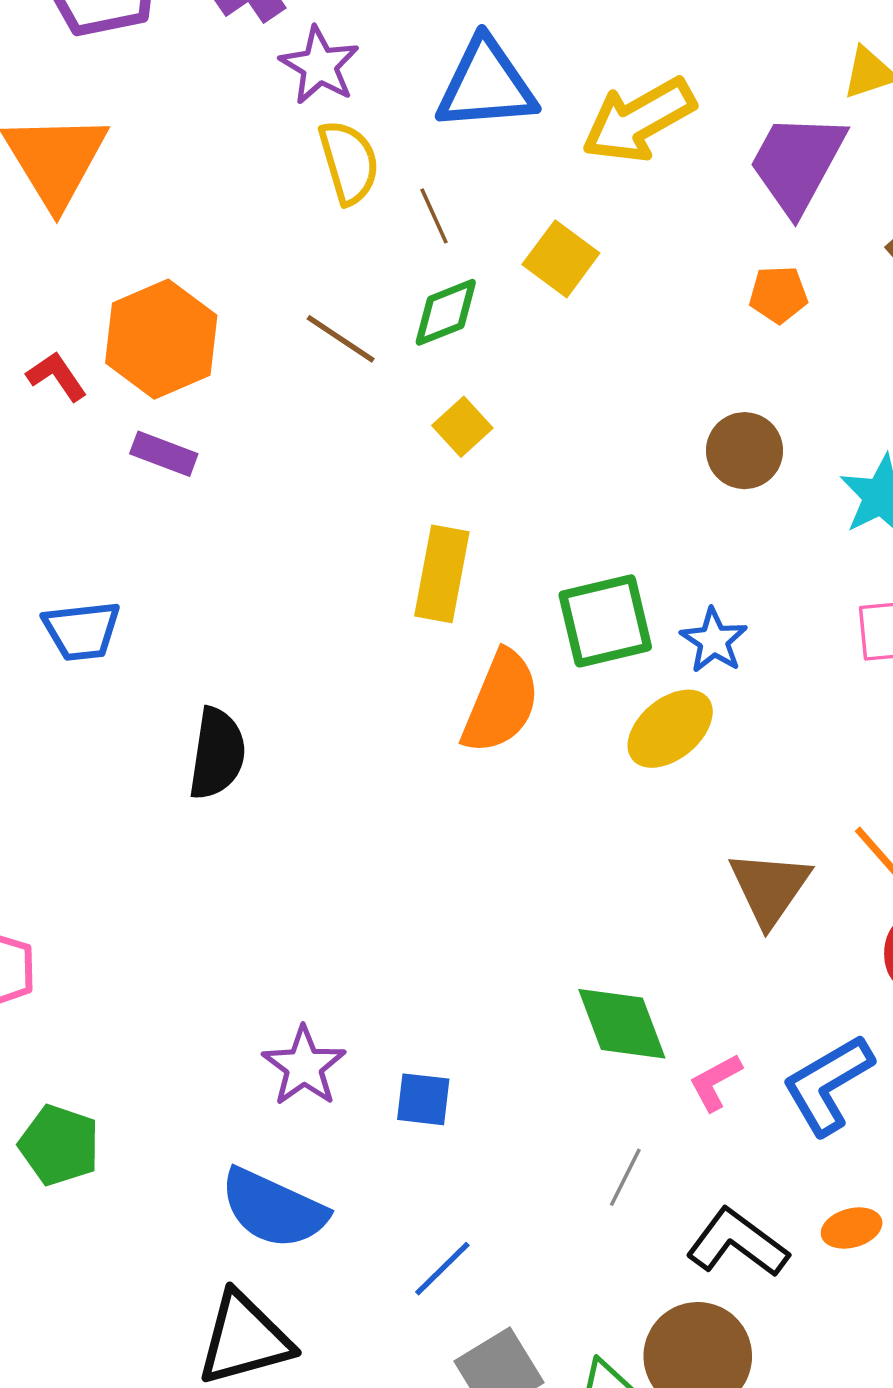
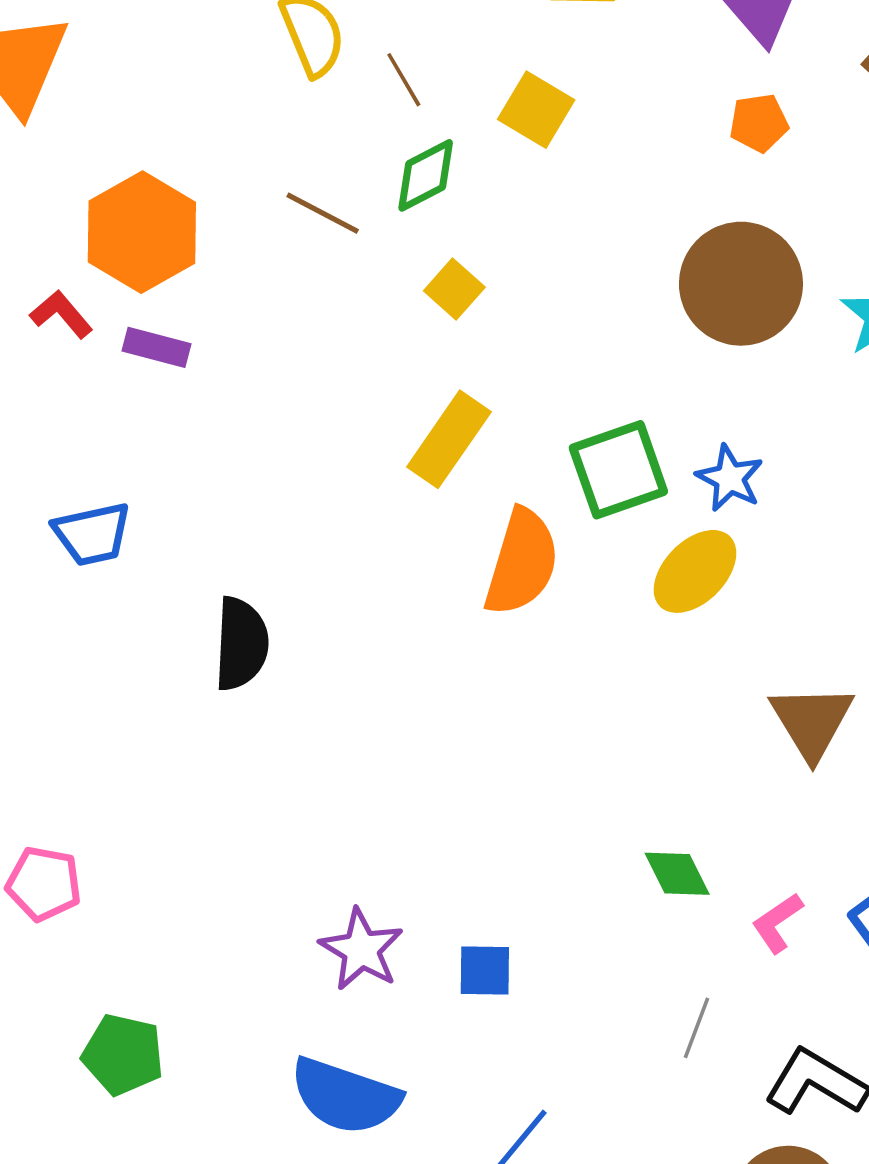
red L-shape: (57, 376) -> (61, 314), moved
brown circle: (745, 451) -> (741, 284), size x1.6
yellow rectangle: (442, 574) -> (449, 439), turned 30
green diamond: (622, 1024) -> (677, 874), size x0.7

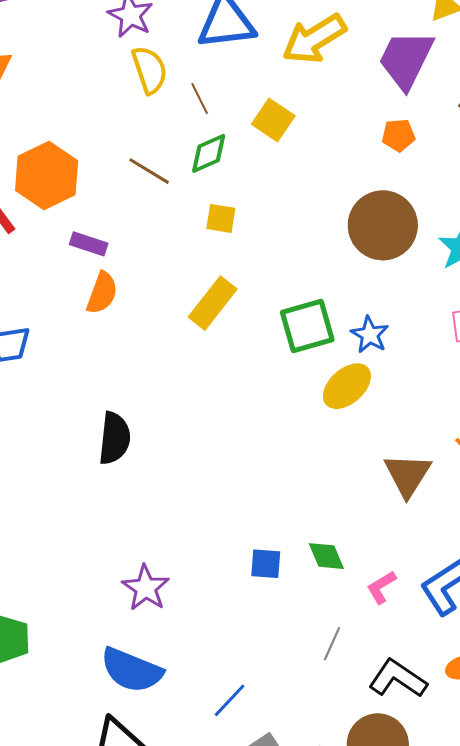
yellow square: (454, 289) -> (221, 218), turned -36
purple rectangle: (156, 347) -> (89, 244), moved
orange semicircle: (522, 562) -> (102, 293), moved, size x0.7
black semicircle: (241, 644) -> (114, 438), moved
blue square: (485, 970) -> (266, 564), moved

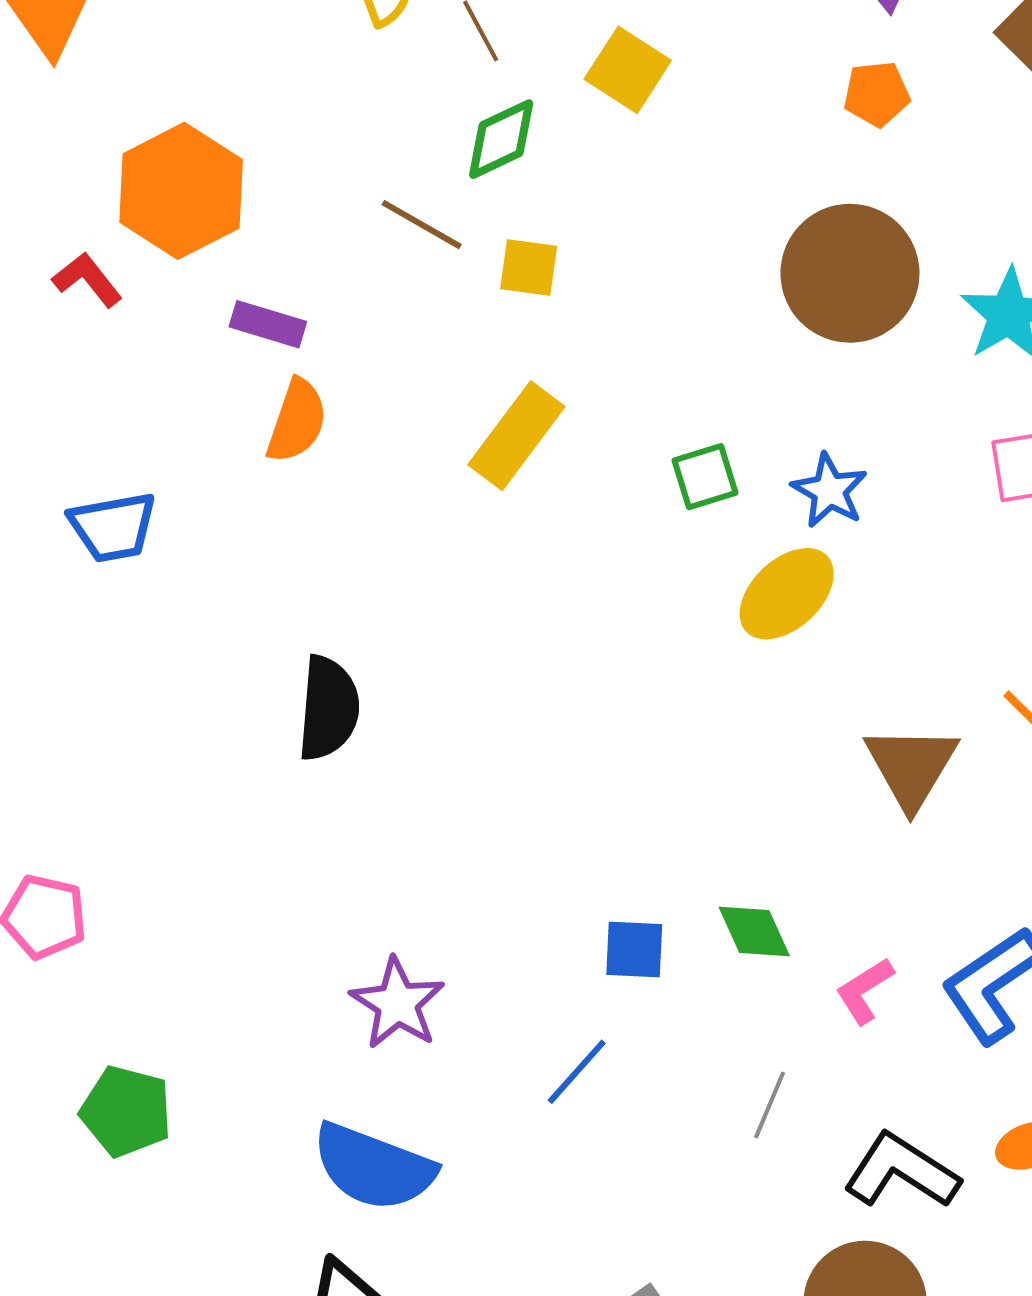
brown line: (149, 171) -> (422, 225), moved
green square: (307, 326) -> (705, 477), size x0.6
blue line: (230, 700) -> (577, 1072), moved

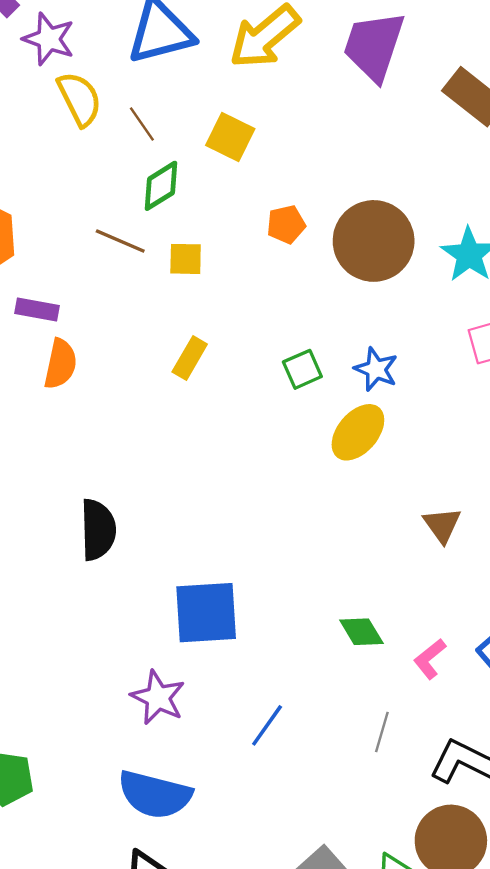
orange pentagon: (877, 94) -> (286, 224), moved
yellow rectangle: (516, 436) -> (190, 358), size x0.7
brown triangle: (911, 767) -> (442, 525), size x0.7
blue square: (634, 950) -> (206, 613), moved, size x1.8

